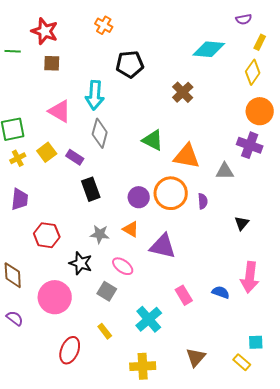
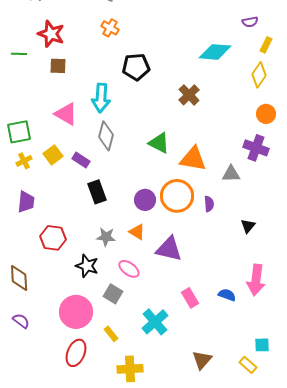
orange circle: (260, 111) -> (266, 114), size x0.7
pink circle: (55, 297) -> (76, 312), moved
yellow cross: (143, 366) -> (130, 369), moved

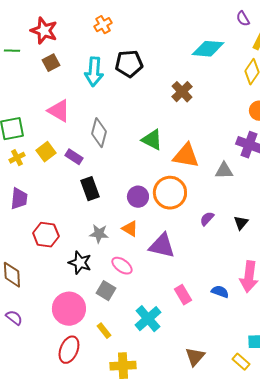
purple semicircle: (250, 22) -> (243, 19), turned 70
orange cross: (110, 28) -> (103, 25), turned 30
brown square: (58, 66) -> (51, 63), turned -30
cyan arrow: (101, 98) -> (94, 72), moved
purple semicircle: (209, 204) -> (207, 219), moved, turned -133

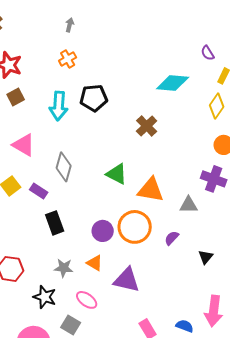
purple semicircle: (207, 219) -> (172, 238), moved

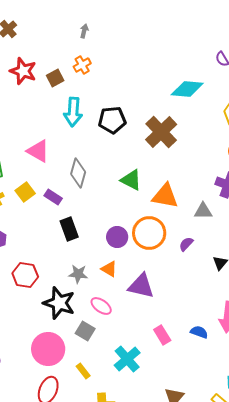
brown square: (16, 97) -> (55, 78), moved
black pentagon: (94, 98) -> (112, 120), moved
brown cross: (147, 126) -> (161, 132), size x1.5
black star: (45, 297) -> (59, 303), size x1.4

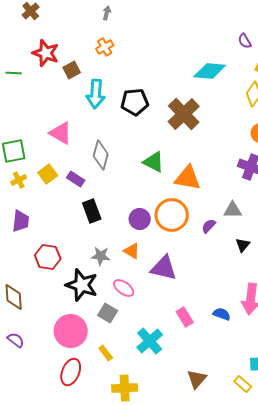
brown square: (55, 78) -> (72, 70), moved
gray triangle: (203, 211) -> (233, 210), moved

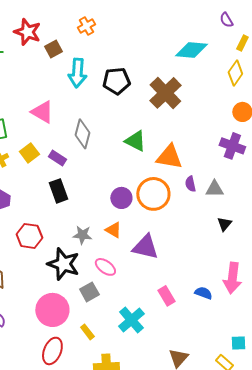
black rectangle: (92, 211) -> (58, 191), moved
purple semicircle: (209, 226) -> (190, 184), moved, turned -56
gray square: (108, 313) -> (89, 292), turned 30

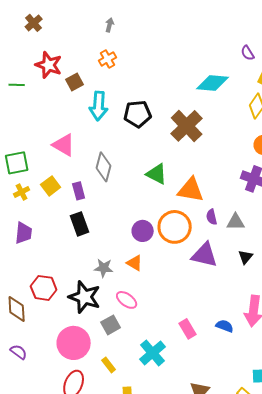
purple rectangle: (57, 158) -> (79, 191), turned 42
red hexagon: (29, 236) -> (44, 288), moved
purple triangle: (145, 247) -> (205, 255), moved

